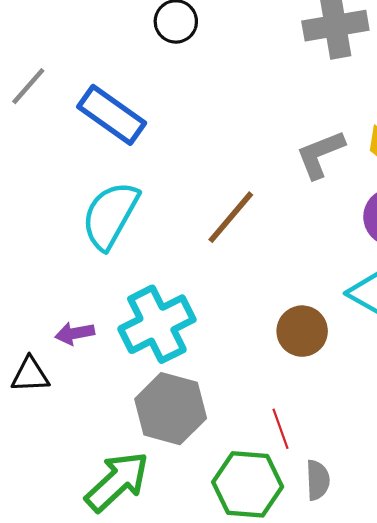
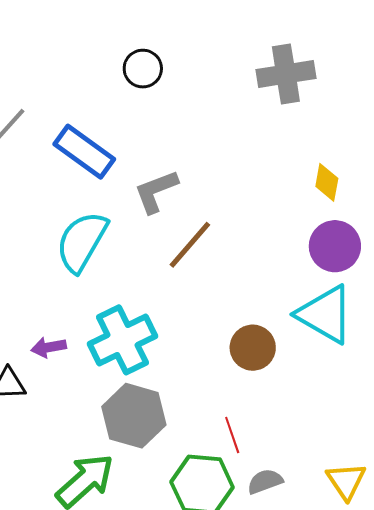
gray L-shape: (320, 154) -> (156, 191), moved
gray semicircle: (318, 480) -> (265, 481), turned -108

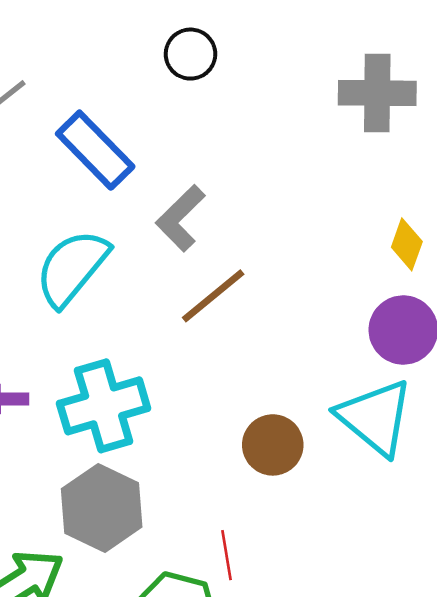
gray L-shape: (156, 191) -> (180, 218), turned -33

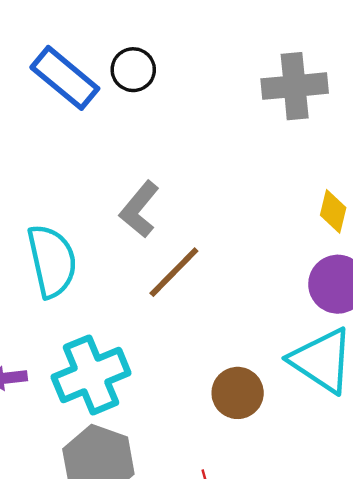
blue rectangle: (95, 150) -> (65, 78), moved
cyan semicircle: (72, 268) -> (52, 261), turned 134

